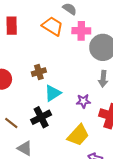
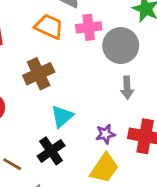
brown cross: (39, 72) -> (39, 74), moved, size x1.5
purple star: (83, 101) -> (105, 134), moved

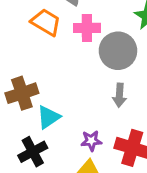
brown cross: (39, 74) -> (22, 93), moved

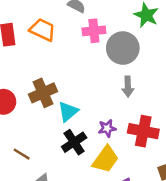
orange trapezoid: (46, 22) -> (42, 30), moved
black cross: (33, 152) -> (74, 142), moved

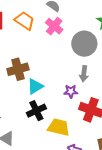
pink cross: (94, 31) -> (54, 26), moved, turned 36
purple star: (107, 128) -> (71, 91), moved
yellow trapezoid: (105, 159) -> (59, 127), turned -120

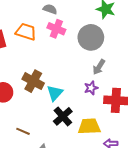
brown cross: (18, 69) -> (33, 81), turned -30
gray arrow: (84, 74) -> (99, 67), turned 42

